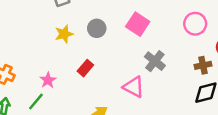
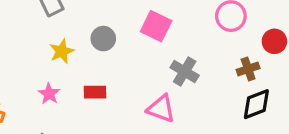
red rectangle: (85, 68) -> (95, 92), turned 56
pink star: (48, 80) -> (49, 94), moved

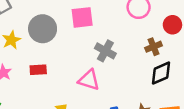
pink square: (156, 26) -> (82, 17), turned -30
gray circle: (103, 39) -> (43, 29), size x1.5

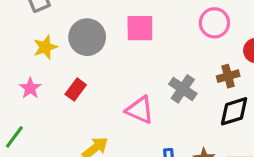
gray cross: (105, 51) -> (183, 89), moved
red rectangle: (38, 70) -> (76, 89), turned -56

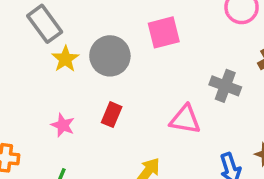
yellow star: (45, 47) -> (65, 59), moved

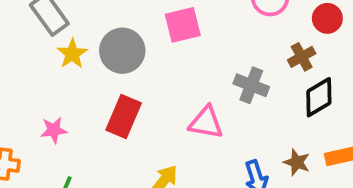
red rectangle: (112, 115) -> (124, 116), size x1.5
pink star: (63, 125) -> (54, 130), moved, turned -30

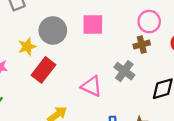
yellow star: (72, 54) -> (27, 47), moved
brown cross: (302, 57) -> (142, 45), moved

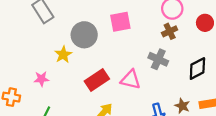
red rectangle: (43, 70) -> (97, 80), moved, turned 30

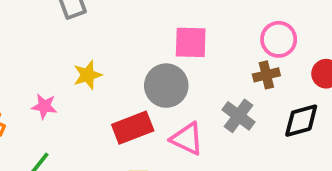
gray circle: (84, 35) -> (166, 86), moved
black diamond: (197, 69) -> (301, 121), moved

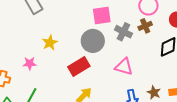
gray cross: (239, 116) -> (123, 32), moved
pink triangle: (187, 139) -> (124, 67), moved

